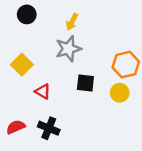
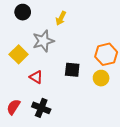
gray star: (68, 49) -> (43, 41), moved
red semicircle: (16, 127) -> (13, 107), turned -35

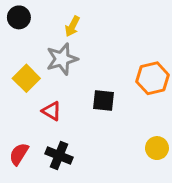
black circle: (23, 12) -> (19, 17), moved
yellow arrow: (61, 18) -> (72, 26), moved
yellow circle: (101, 78) -> (157, 148), moved

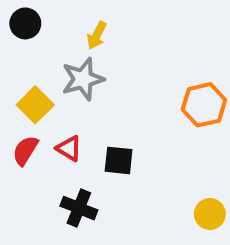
black square: (104, 101) -> (119, 160), moved
yellow circle: (157, 148) -> (210, 214), moved
red semicircle: (19, 154) -> (25, 150), moved

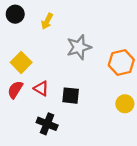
yellow arrow: (97, 35) -> (47, 21), moved
gray star: (83, 79) -> (79, 47), moved
yellow circle: (210, 214) -> (125, 104), moved

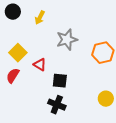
red triangle: (41, 88) -> (40, 65), moved
yellow circle: (125, 104) -> (106, 99), moved
black cross: (47, 124) -> (57, 105), moved

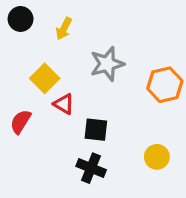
yellow square: (18, 53) -> (45, 78), moved
yellow circle: (106, 99) -> (157, 157), moved

